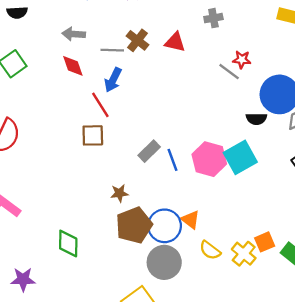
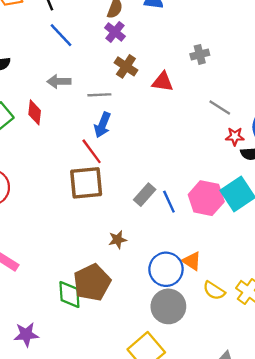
brown cross: (138, 40) -> (126, 66), moved
red star: (242, 60) -> (235, 136), moved
red diamond: (73, 66) -> (35, 112), moved, turned 30
brown square: (93, 135) -> (86, 183), size x1.4
brown pentagon: (134, 225) -> (92, 282), moved

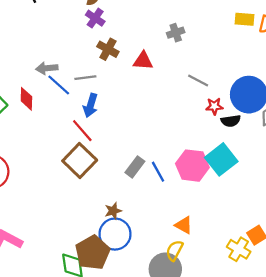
blue line: (61, 35) -> (59, 85), moved
brown square: (86, 183) -> (80, 161), turned -36
blue circle: (166, 269) -> (115, 234), moved
yellow semicircle: (214, 291) -> (174, 250), moved, turned 90

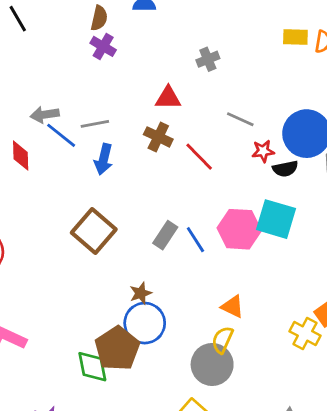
brown cross: (108, 49) -> (158, 137), moved
red line: (82, 131) -> (199, 157), moved
cyan square: (221, 159) -> (276, 219), turned -32

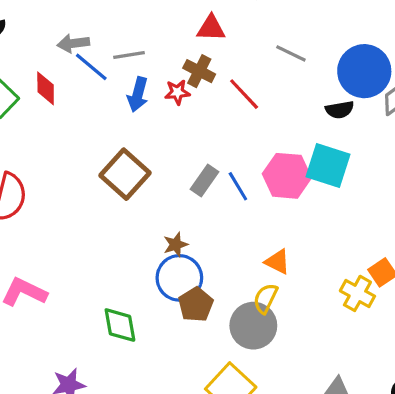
red star: (263, 151) -> (177, 92), moved
brown pentagon: (117, 348) -> (196, 305), moved, size x0.7

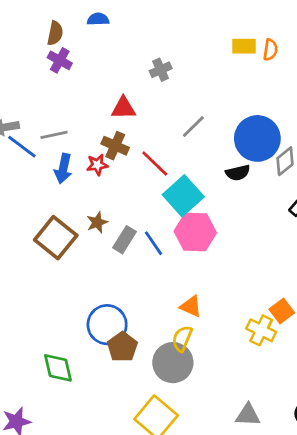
gray line: (291, 53) -> (193, 126), turned -68
cyan square: (328, 165) -> (183, 196), moved, turned 33
brown star: (176, 245) -> (97, 222), moved

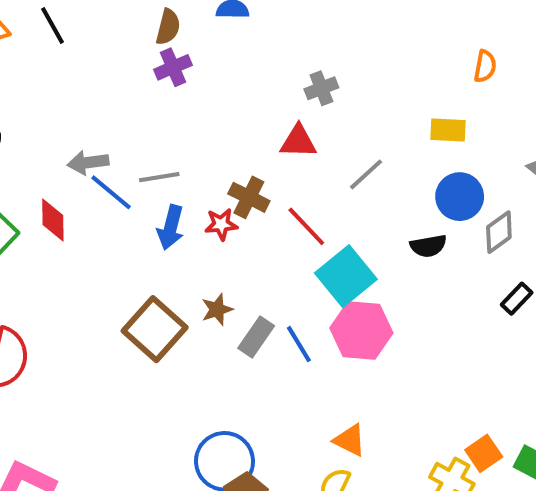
yellow rectangle: (244, 46) -> (448, 130), moved
purple cross: (60, 60) -> (173, 67), turned 35
red triangle: (123, 108) -> (298, 141), moved
blue circle: (257, 138) -> (460, 197), size x0.7

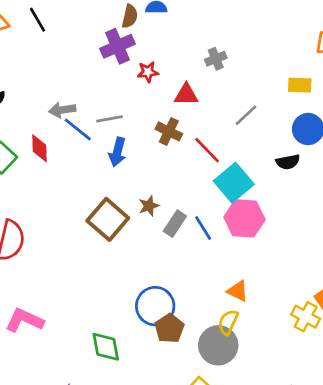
brown semicircle: (168, 27) -> (130, 16), moved
purple cross: (173, 67) -> (118, 46), size x1.4
red triangle: (298, 141) -> (186, 95), moved
red star: (221, 224) -> (148, 72), moved

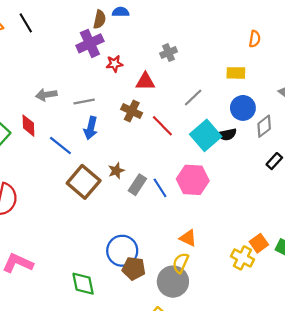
blue line: (78, 129) -> (60, 145), moved
cyan square: (234, 183) -> (206, 135), moved
brown pentagon: (169, 328) -> (134, 268), turned -30

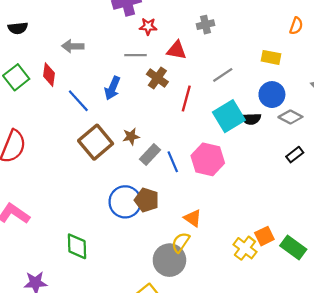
gray line: (84, 102) -> (136, 55), moved
red line: (162, 126) -> (186, 98), turned 50
gray diamond: (264, 126) -> (290, 117), turned 55
blue circle: (122, 251) -> (125, 202), moved
brown pentagon: (134, 268) -> (147, 200), moved

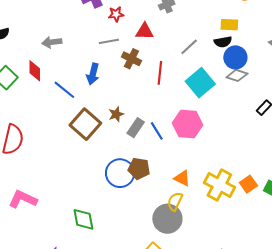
gray diamond: (290, 117) -> (237, 75), moved
black semicircle: (251, 119) -> (223, 42), moved
yellow cross: (245, 248) -> (219, 185), moved, size x1.4

